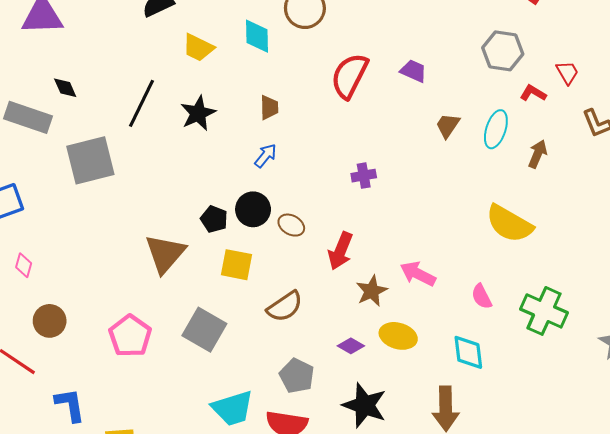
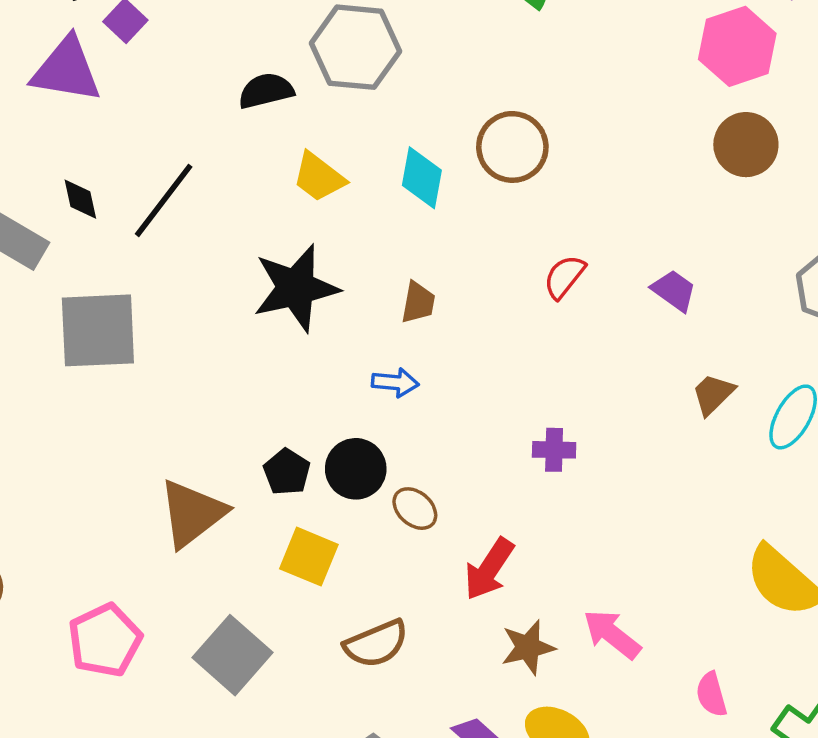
red semicircle: (350, 76) -> (564, 277), size x0.6
black line: (142, 103) -> (164, 200), moved
black star: (198, 113) -> (296, 288), size x1.4
blue arrow: (266, 156) -> (395, 382), turned 45

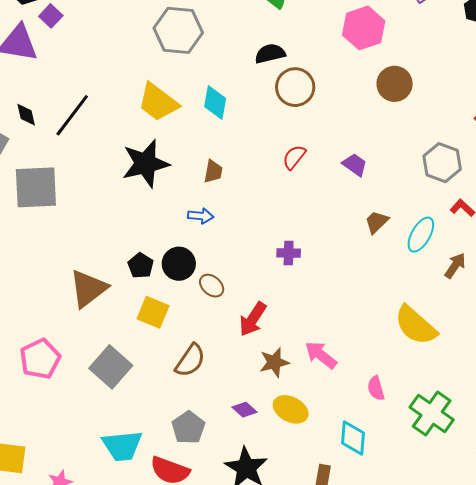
pink hexagon: (737, 46) -> (364, 28), moved
black semicircle: (266, 91) -> (270, 54), moved
brown circle: (512, 147) -> (295, 87), moved
yellow trapezoid: (319, 177) -> (158, 102), size x1.4
brown semicircle: (376, 644) -> (190, 361), turned -33

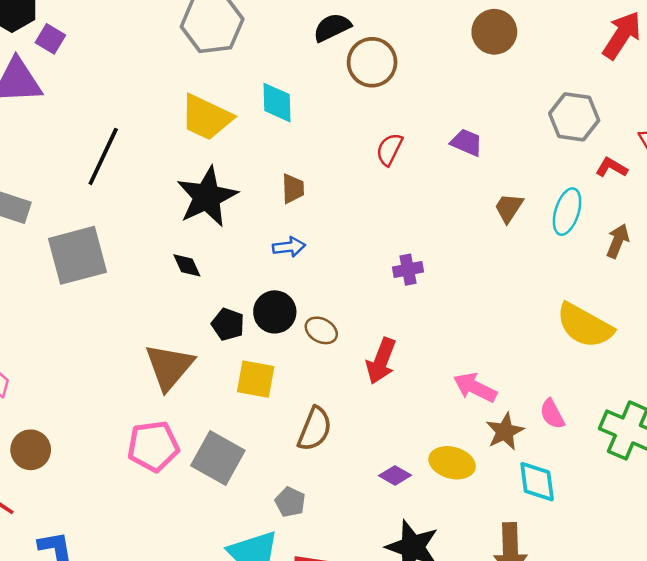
black diamond: (26, 115) -> (187, 265), moved
pink pentagon: (40, 359) -> (153, 446), moved, turned 30
brown star: (274, 362) -> (505, 432), moved
gray pentagon: (188, 428) -> (290, 502), moved, size x0.7

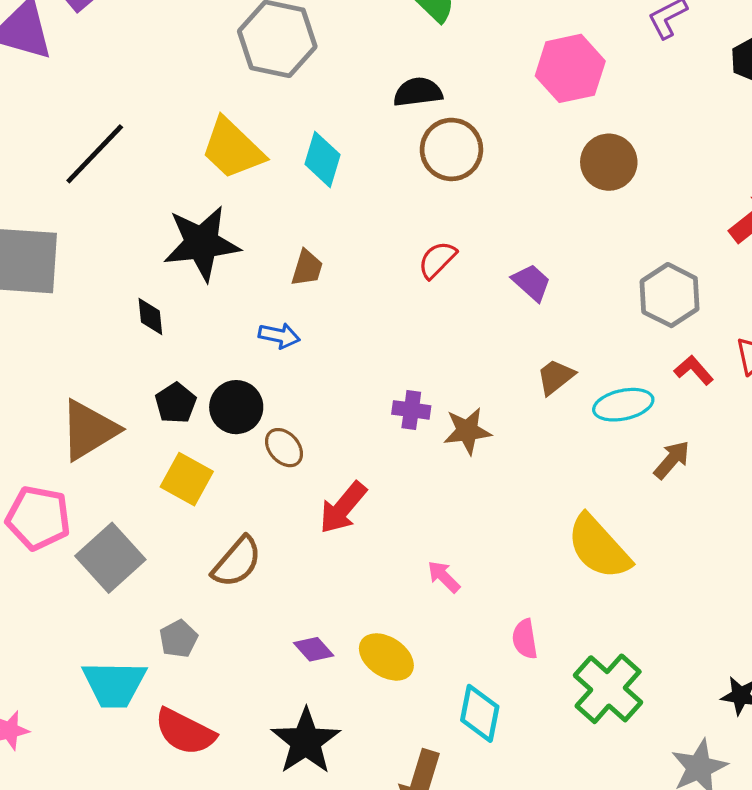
cyan ellipse: (567, 212) -> (623, 405), turned 42
pink arrow: (475, 387) -> (444, 577), size x0.7
brown star: (505, 432) -> (467, 431), moved

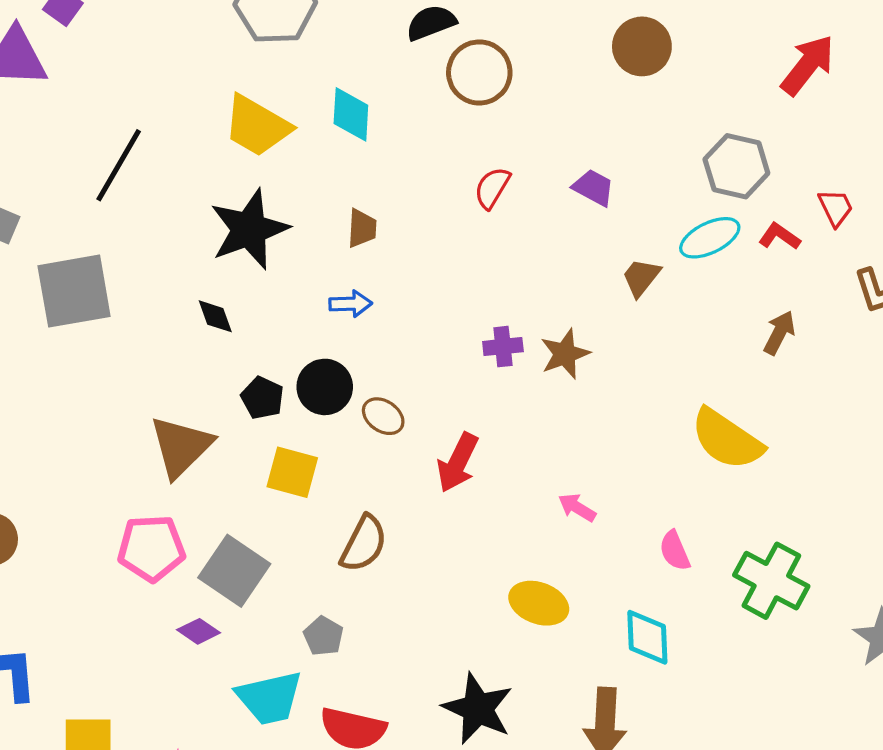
cyan ellipse: (623, 405) -> (710, 238), moved
purple diamond: (314, 649) -> (199, 631), moved

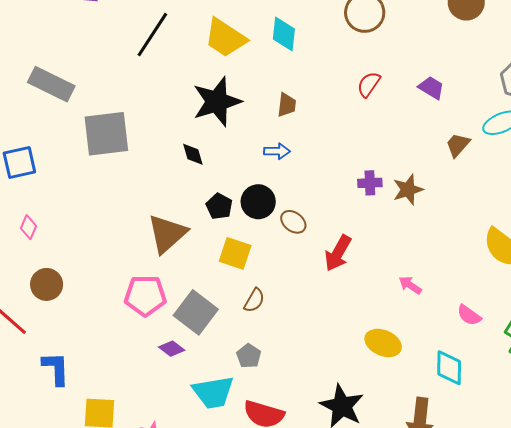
black line: (119, 165) -> (152, 35), moved
brown semicircle: (364, 544) -> (254, 300), moved, size x0.7
pink semicircle: (675, 551) -> (469, 315), turned -35

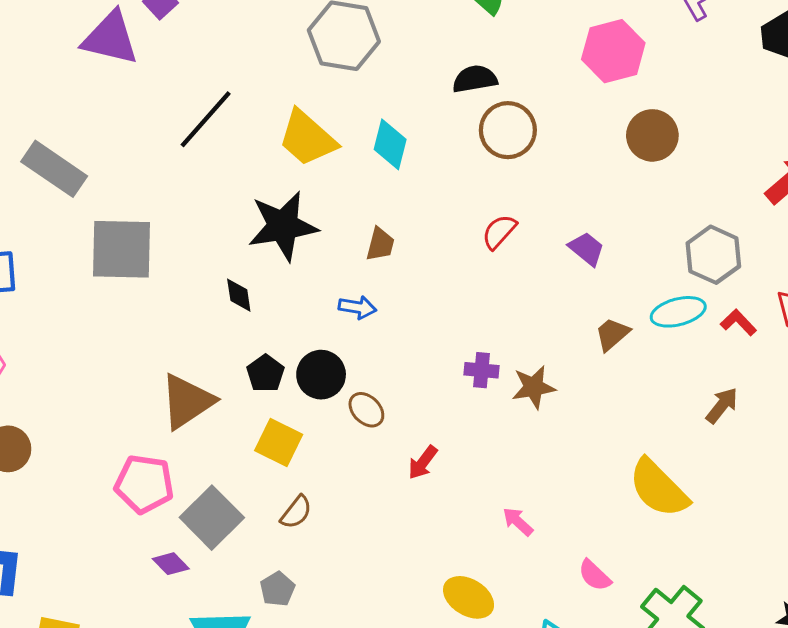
red arrow: (338, 253) -> (423, 462), size x0.7

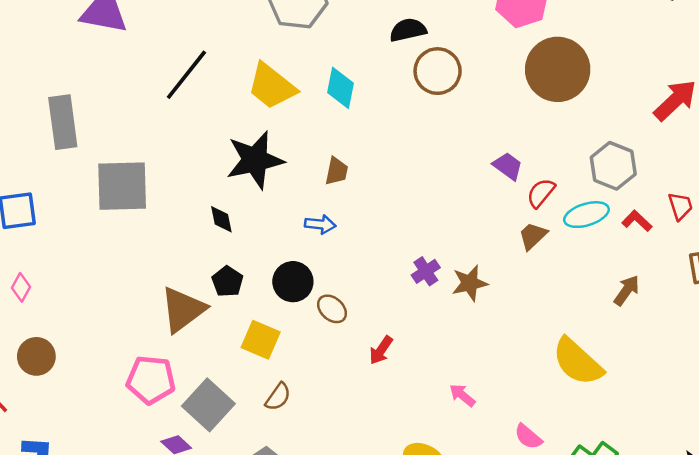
brown circle: (652, 135) -> (558, 69), size x1.5
gray rectangle: (54, 169) -> (63, 122), turned 51
red semicircle: (499, 232) -> (541, 193), moved
purple cross: (481, 370) -> (426, 271), turned -36
black pentagon: (265, 373) -> (227, 281), moved

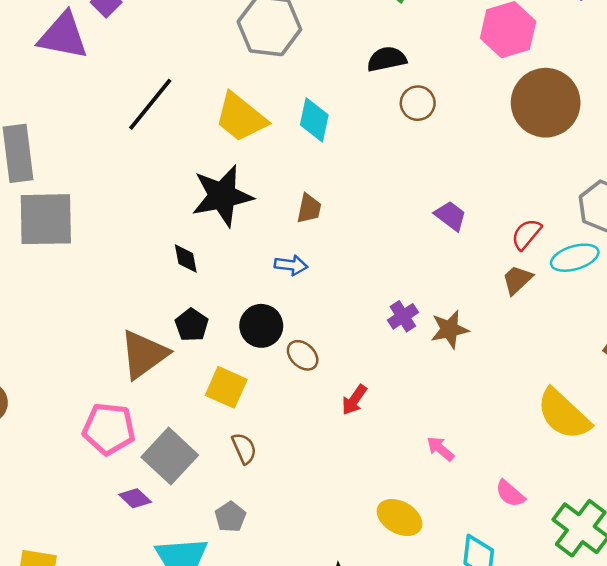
brown circle: (438, 71) -> (418, 103), size x0.7
purple trapezoid: (508, 166) -> (450, 216), moved
gray square: (122, 186) -> (46, 219), moved
brown semicircle: (278, 397) -> (244, 448), turned -60

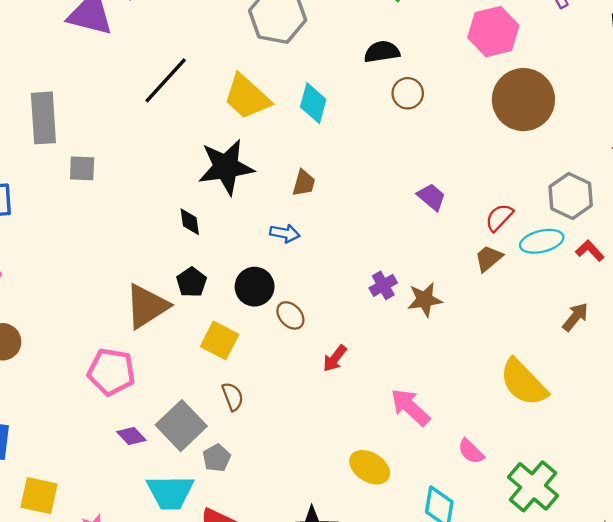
gray square: (46, 219) -> (82, 168), moved, size x0.5
pink arrow: (440, 449) -> (410, 407), size x1.6
gray square: (170, 456) -> (181, 426), moved

